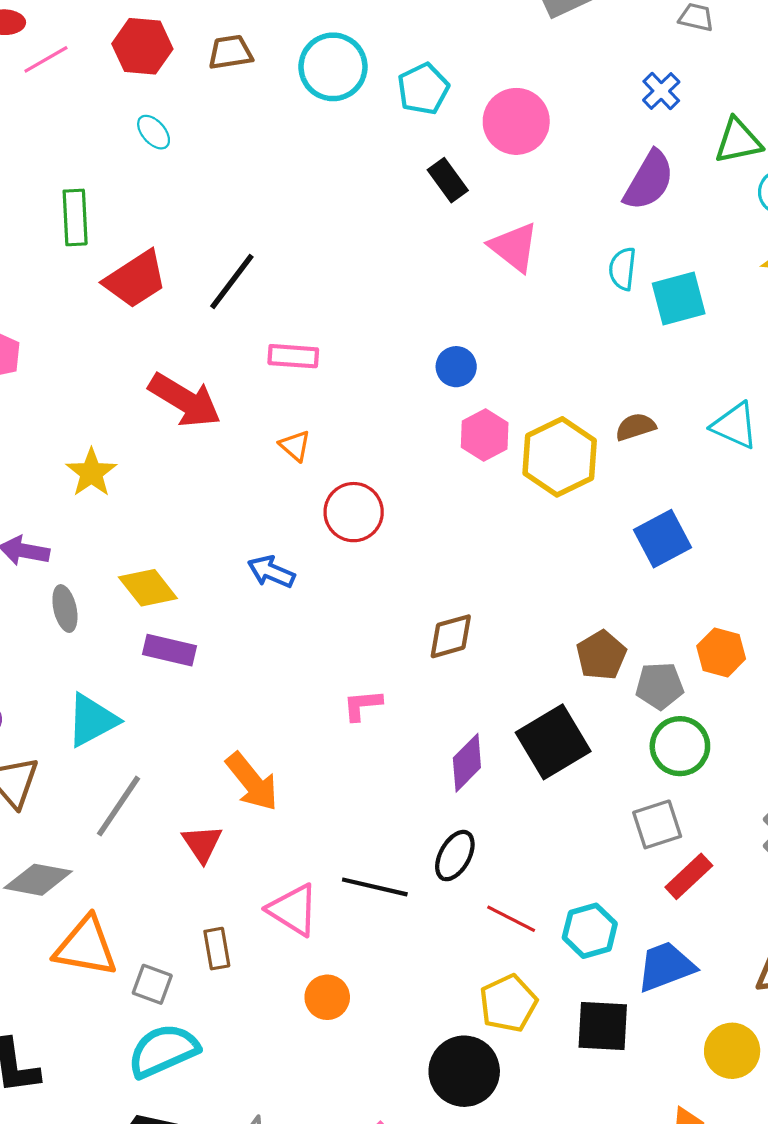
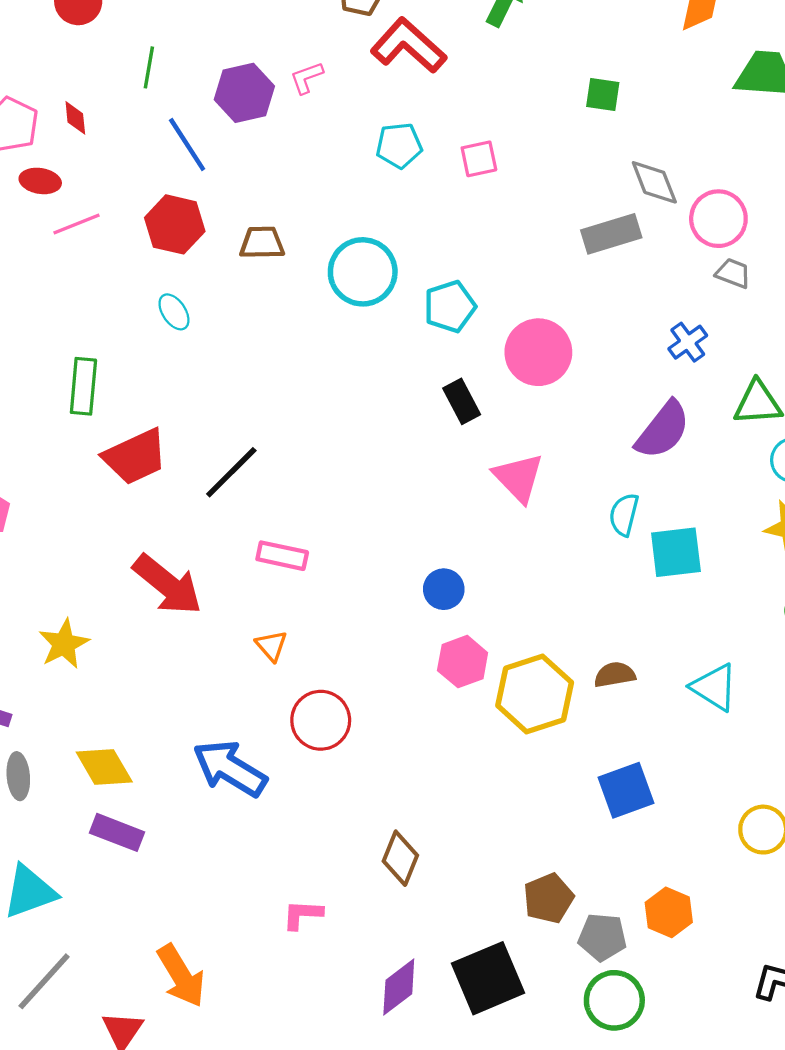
blue arrow: (271, 572) -> (230, 768), size x1.6
brown diamond: (451, 636) -> (400, 858), turned -60

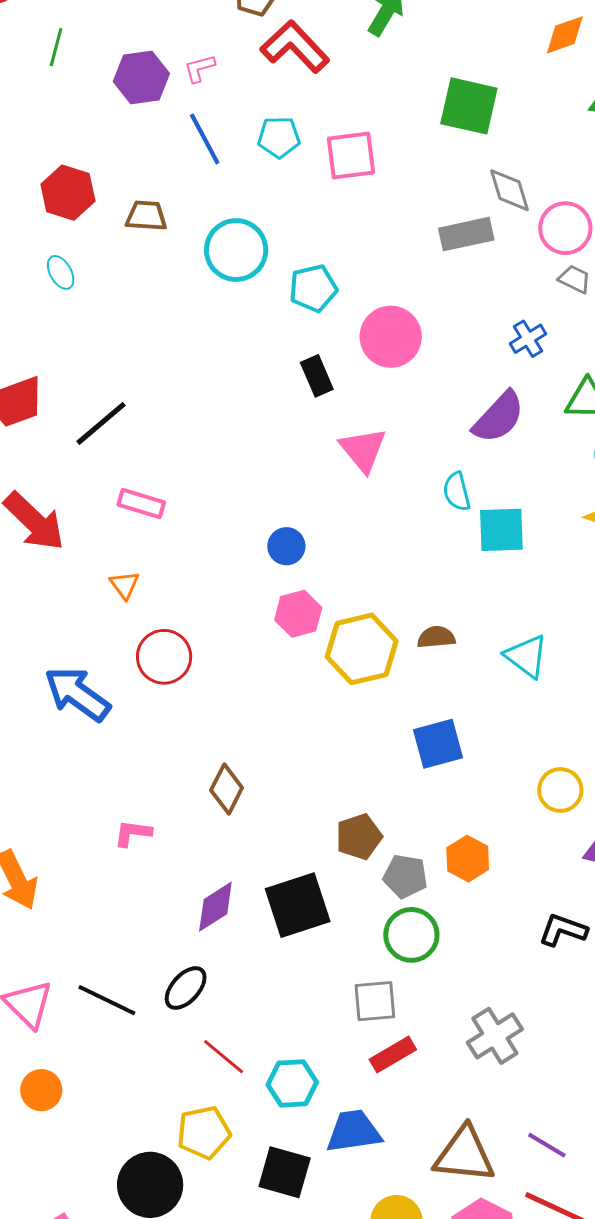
green square: (603, 94) -> (469, 106), size x1.8
blue line: (187, 144) -> (205, 139), moved
pink square: (479, 159) -> (351, 155), size x1.5
cyan semicircle: (624, 515) -> (457, 492), turned -33

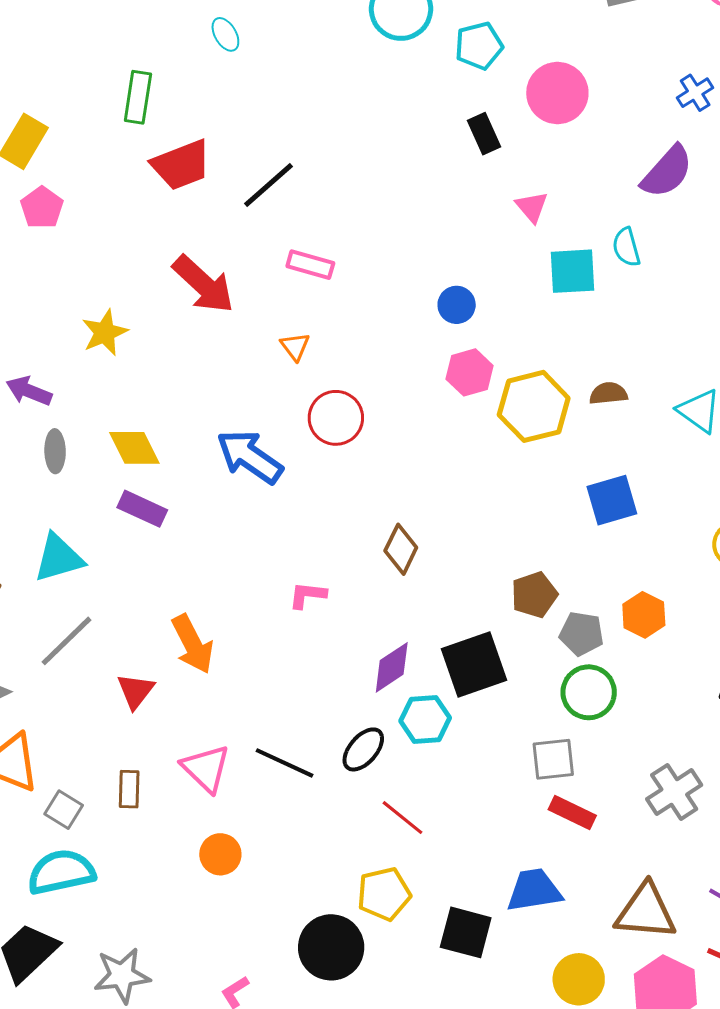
pink triangle: (363, 450) -> (532, 207), size x0.7
cyan square: (501, 530) -> (572, 271), moved
red rectangle: (393, 1054) -> (572, 812), turned 57
cyan hexagon: (292, 1083) -> (425, 719), moved

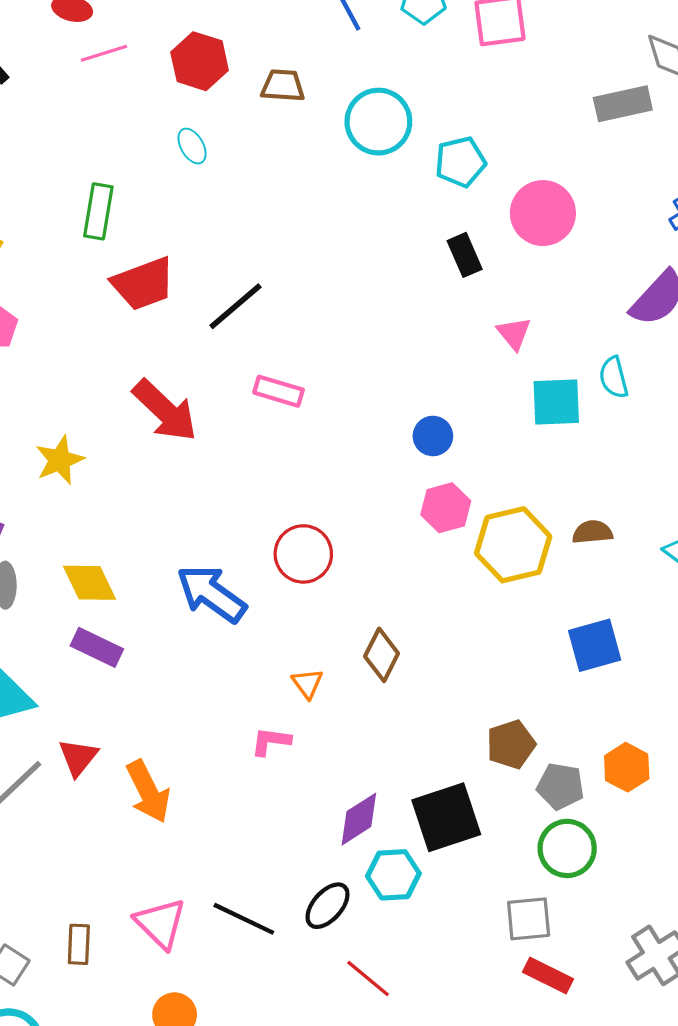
orange triangle: (295, 346) -> (307, 683), moved
brown diamond: (401, 549) -> (382, 655), moved
red triangle: (136, 691) -> (78, 757), moved

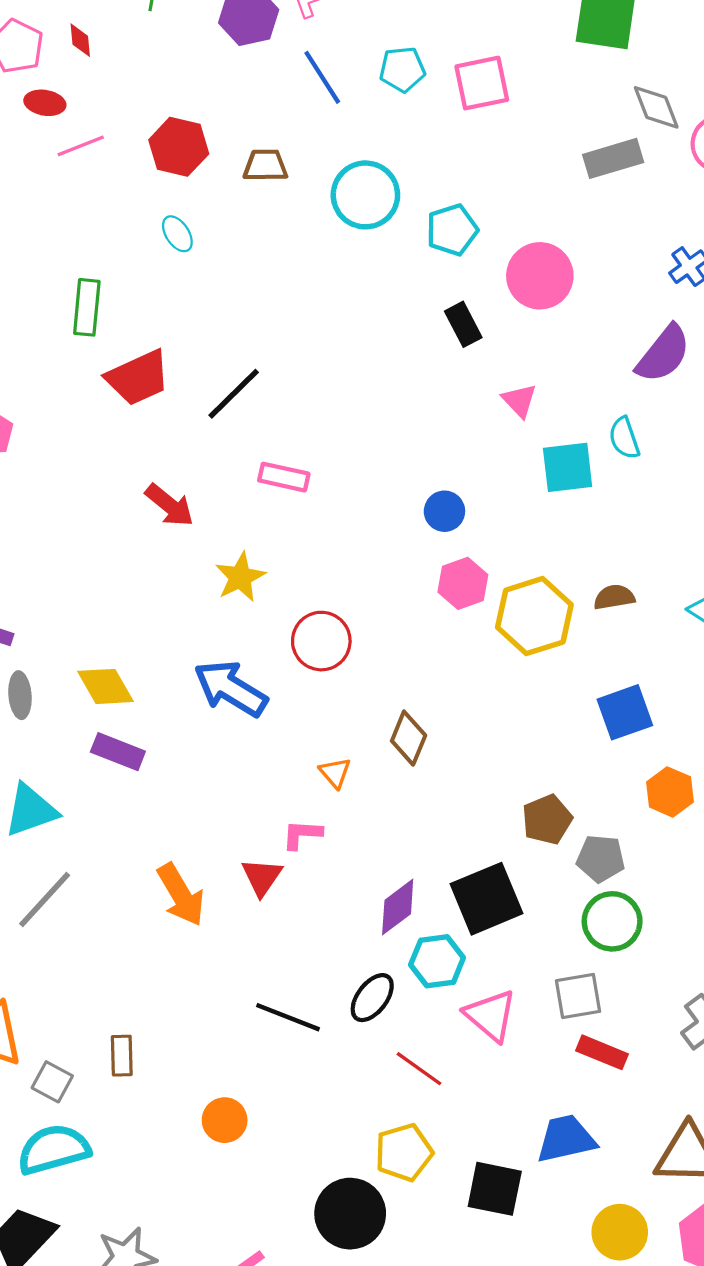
red arrow: (165, 411) -> (170, 505), size x0.7
yellow star: (60, 460) -> (240, 577), moved
red triangle: (78, 757) -> (262, 877), moved
orange hexagon: (627, 767) -> (670, 792), moved
pink triangle: (160, 923) -> (491, 1015), moved

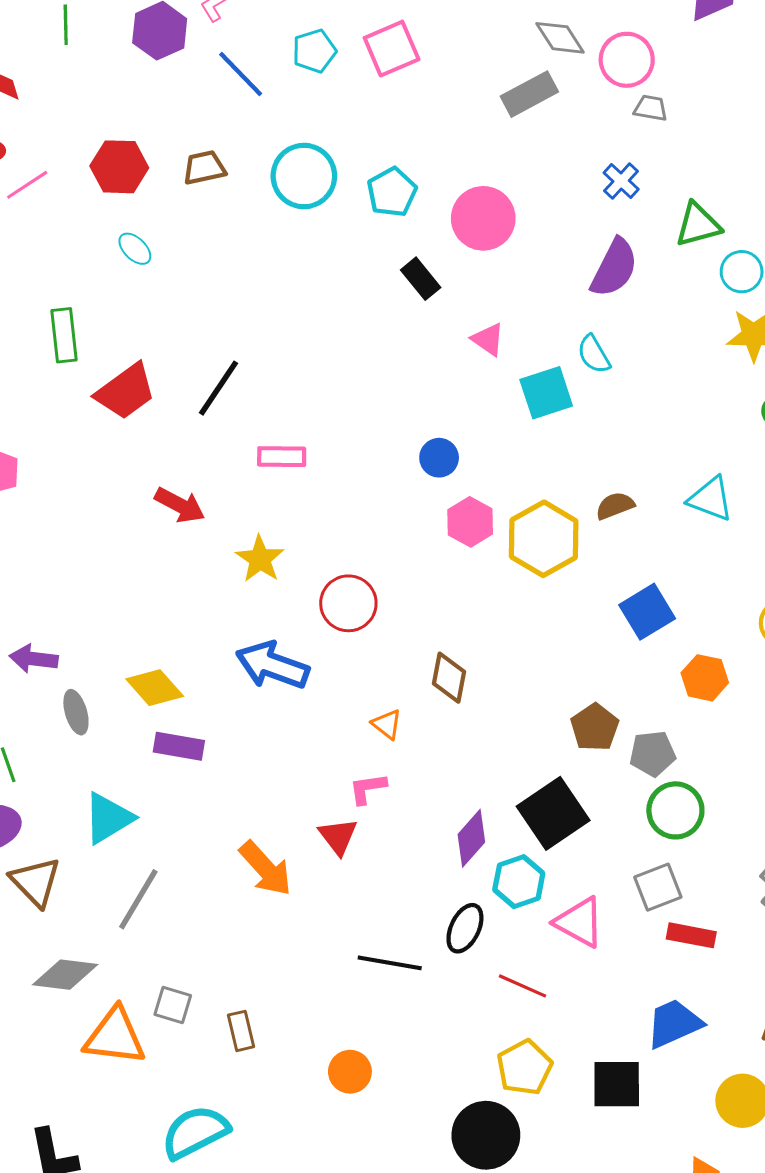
gray square: (52, 1082) -> (173, 1005), moved

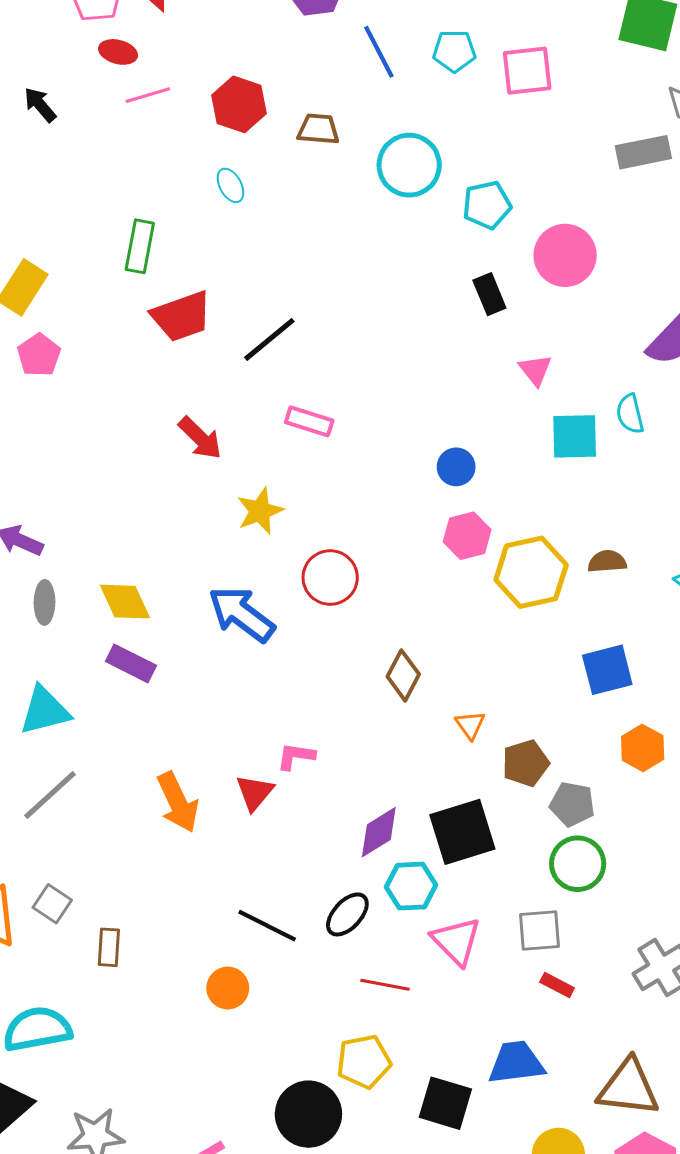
orange triangle: (387, 724) -> (470, 725), moved
red rectangle: (691, 935) -> (557, 985), size x0.7
red line: (523, 986) -> (385, 985), turned -30
orange circle: (350, 1072) -> (228, 988), moved

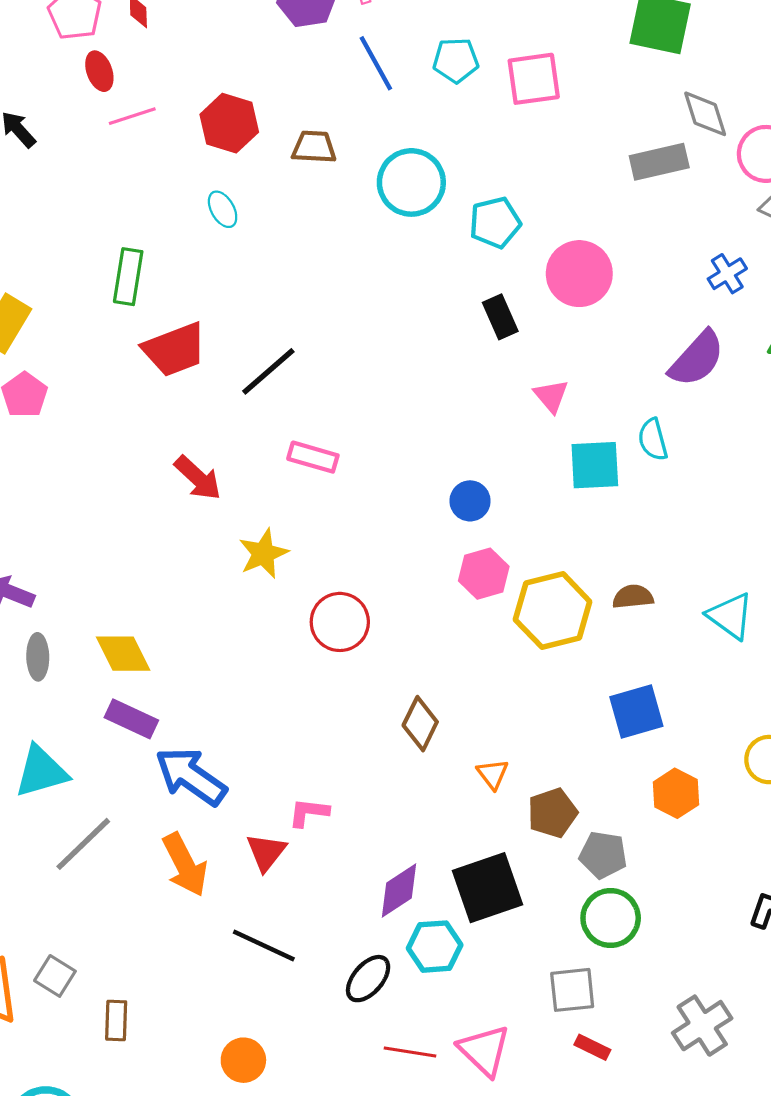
red ellipse: (118, 52) -> (99, 71), turned 57
blue arrow: (242, 614) -> (191, 776), moved
gray line: (50, 795) -> (83, 844), moved
black line: (267, 926) -> (264, 945), moved
pink triangle: (456, 941) -> (484, 1050), moved

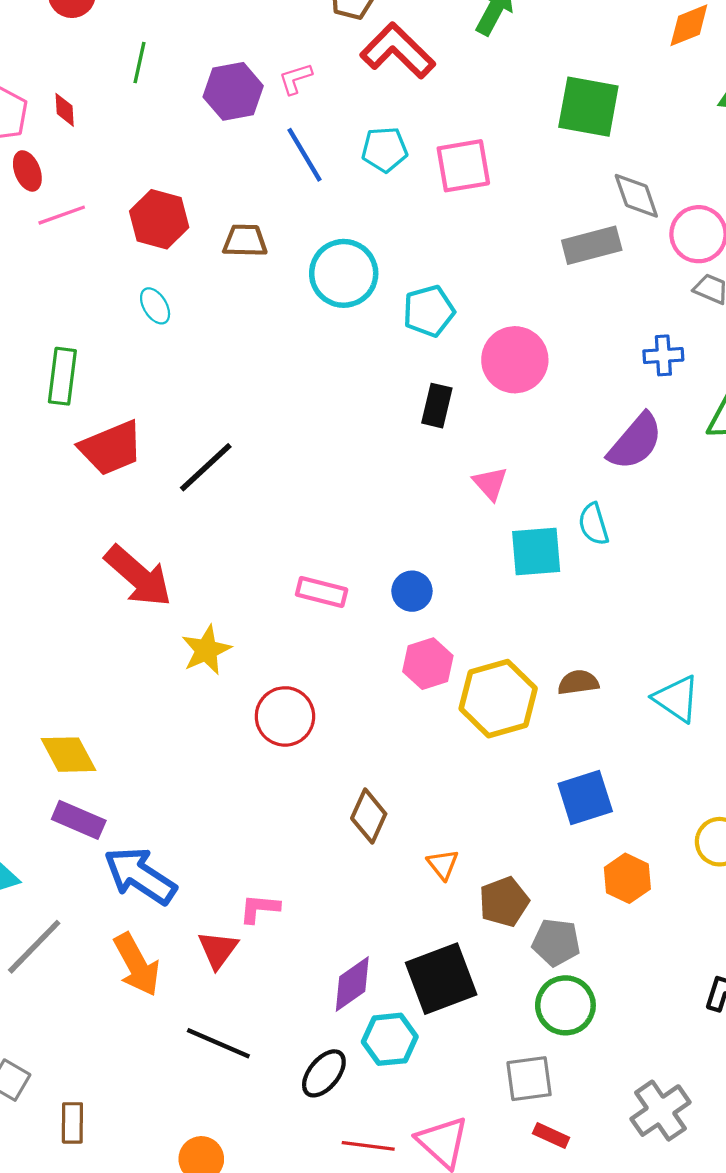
blue cross: (727, 274) -> (663, 355), turned 30
black rectangle: (500, 317) -> (437, 406), turned 39
pink rectangle: (313, 457) -> (322, 592), moved
red arrow: (198, 478) -> (138, 576), size x1.4

